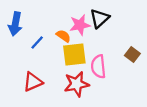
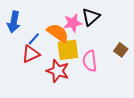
orange semicircle: (63, 36) -> (58, 33), size x1.6
red triangle: (33, 82) -> (31, 54), moved
red star: (77, 84) -> (58, 71), moved, turned 30

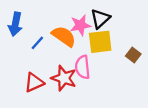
yellow square: (68, 50) -> (100, 42), moved
red triangle: (31, 54) -> (34, 83), moved
pink semicircle: (90, 61) -> (83, 67), moved

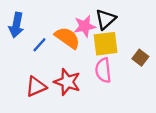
pink semicircle: (83, 67) -> (103, 70), moved

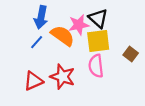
black triangle: (106, 19) -> (98, 18), turned -36
blue arrow: (16, 25) -> (41, 17), moved

